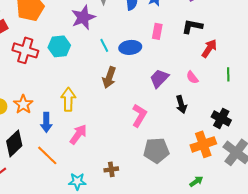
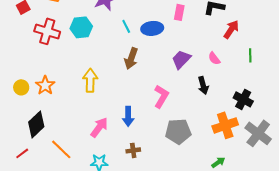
blue arrow: (46, 122) -> (128, 116), moved
pink arrow: (78, 134) -> (99, 127), moved
orange line: (47, 155) -> (61, 149), moved

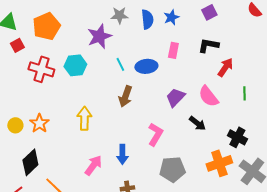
pink semicircle: (214, 58) -> (208, 96), size x1.6
black arrow: (203, 85) -> (197, 123), turned -36

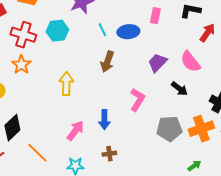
orange star: (39, 123) -> (21, 65), moved
gray pentagon: (172, 169) -> (169, 129), moved

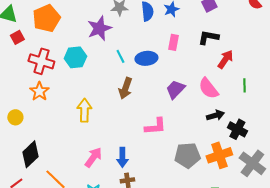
black arrow: (179, 89) -> (215, 115), moved, turned -54
pink L-shape: (137, 100) -> (155, 126), turned 55
blue arrow: (104, 120) -> (122, 157), moved

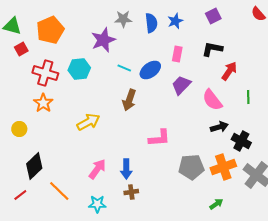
cyan line: (120, 56) -> (124, 68), turned -40
blue ellipse: (146, 58) -> (150, 70), turned -30
purple trapezoid: (175, 89) -> (181, 85), moved
yellow arrow: (84, 110) -> (88, 122), turned 60

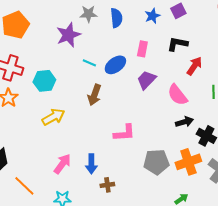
blue star: (175, 21) -> (152, 16), moved
cyan hexagon: (79, 69) -> (44, 81), moved
brown cross: (131, 192) -> (107, 185), moved

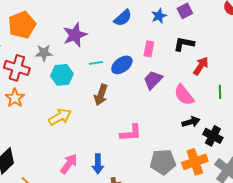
gray star: (88, 14) -> (44, 53), moved
blue semicircle: (116, 18) -> (123, 18), turned 54
cyan line: (89, 63) -> (96, 63), turned -32
cyan hexagon: (44, 81) -> (62, 75), moved

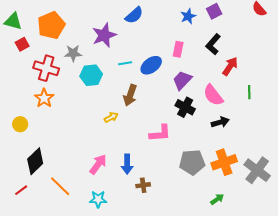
blue semicircle: (123, 18) -> (134, 15), moved
black L-shape: (184, 44) -> (213, 44), turned -60
yellow arrow: (60, 117) -> (111, 117), moved, size x0.6
black cross: (213, 136) -> (185, 107), moved

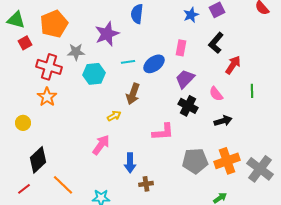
blue semicircle: (134, 15) -> (137, 14), turned 138
pink semicircle: (213, 95) -> (216, 94), size x0.7
pink arrow: (98, 164) -> (101, 145), moved

